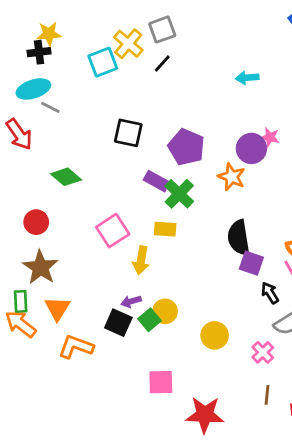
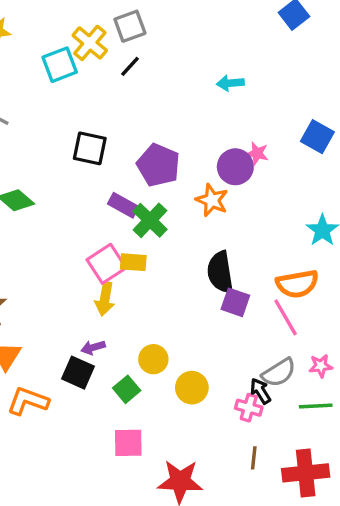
pink square: (113, 231) -> (106, 264), moved
black arrow: (270, 293) -> (260, 391), moved
yellow circle: (165, 311) -> (153, 359), moved
green square: (149, 320) -> (127, 389), moved
pink cross: (263, 352) -> (249, 408), turned -30

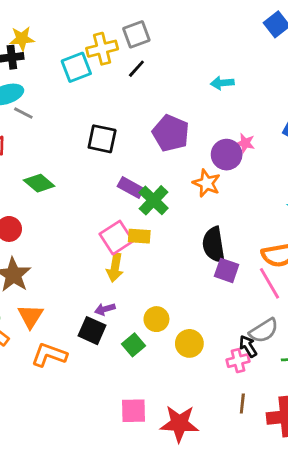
yellow cross: (90, 43) -> (102, 49), turned 36
purple pentagon: (158, 165) -> (171, 133), moved
pink cross: (249, 408) -> (238, 361), turned -30
pink square: (128, 443) -> (134, 411), moved

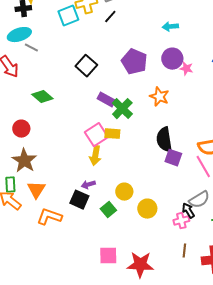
black square: (102, 139) -> (86, 66), turned 30
purple circle: (227, 155) -> (172, 59), moved

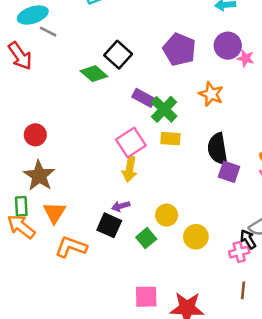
green diamond: (42, 97) -> (94, 74), moved
yellow rectangle: (112, 134) -> (170, 139), moved

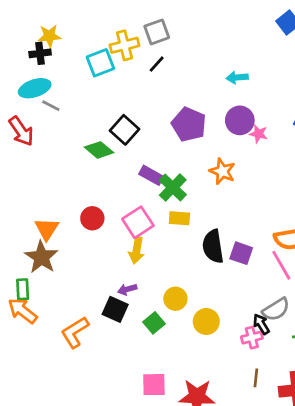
red circle: (35, 135) -> (92, 218), moved
black semicircle: (218, 149) -> (213, 246), moved
orange triangle: (54, 213) -> (47, 229), moved
orange L-shape: (71, 247) -> (75, 332), turned -52

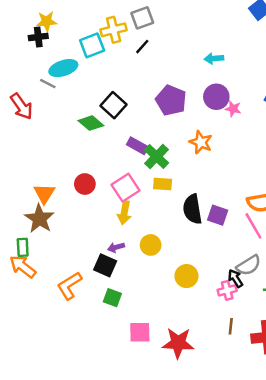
cyan ellipse: (35, 88) -> (63, 68), moved
yellow circle: (175, 299) -> (151, 245), moved
green square: (154, 323) -> (112, 298), moved, turned -30

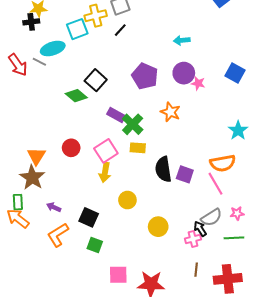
red arrow: (22, 106) -> (18, 65), moved
purple arrow: (116, 247) -> (54, 207), moved, turned 40

